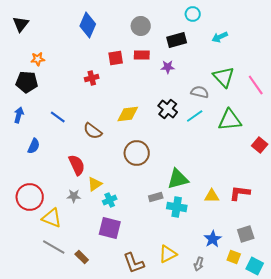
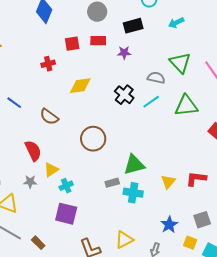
yellow diamond: (128, 114) -> (80, 86), moved
yellow triangle: (212, 196) -> (168, 182), turned -49

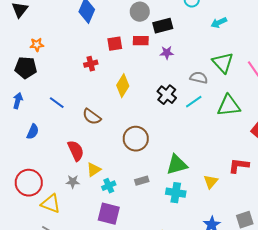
black rectangle: (133, 26) -> (163, 26), moved
yellow diamond: (80, 86) -> (123, 86), turned -50
red L-shape: (196, 179) -> (239, 166), moved
gray rectangle: (112, 183) -> (142, 181), moved

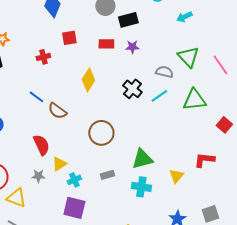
red rectangle: (141, 41) -> (106, 44), moved
red square: (115, 44) -> (69, 38), moved
red cross: (91, 64) -> (43, 57), moved
blue line: (57, 103) -> (36, 97), moved

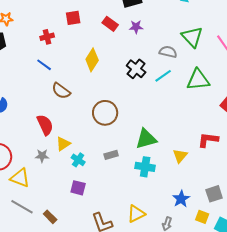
red rectangle: (106, 44) -> (110, 24), turned 35
blue line: (36, 97) -> (44, 65), moved
cyan cross: (74, 180) -> (78, 160), turned -32
purple square: (74, 208) -> (78, 188), size x0.7

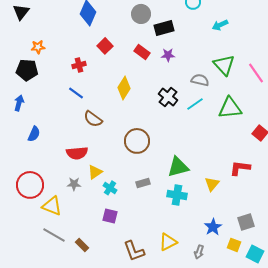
red square: (73, 18) -> (105, 46), turned -35
red semicircle: (45, 125) -> (77, 153), turned 110

